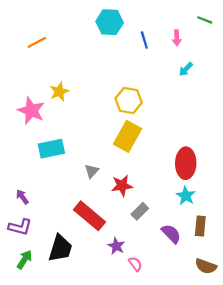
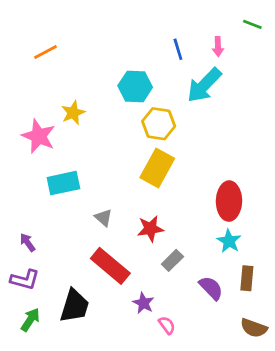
cyan hexagon: (110, 22) -> (135, 87), moved
cyan arrow: (186, 69) -> (204, 85), moved, size x2.0
gray triangle: (92, 171) -> (103, 218), moved, turned -32

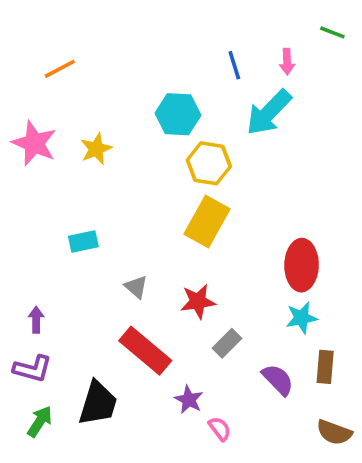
pink star: (39, 136) -> (34, 143), moved
cyan rectangle: (63, 183) -> (83, 241), size x0.7
cyan star: (229, 241) -> (302, 318), turned 30
purple arrow: (28, 242) -> (36, 320), turned 36

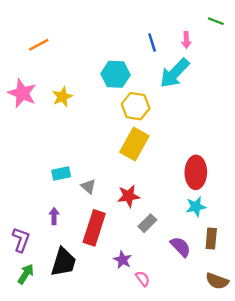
cyan rectangle: (83, 241) -> (61, 174), moved
purple arrow: (36, 320) -> (54, 216), moved
red rectangle: (145, 351) -> (94, 228), turned 68
purple L-shape: (32, 369) -> (21, 240), turned -85

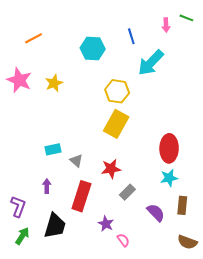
pink arrow: (186, 40) -> (166, 25), moved
cyan hexagon: (115, 74) -> (93, 48), moved

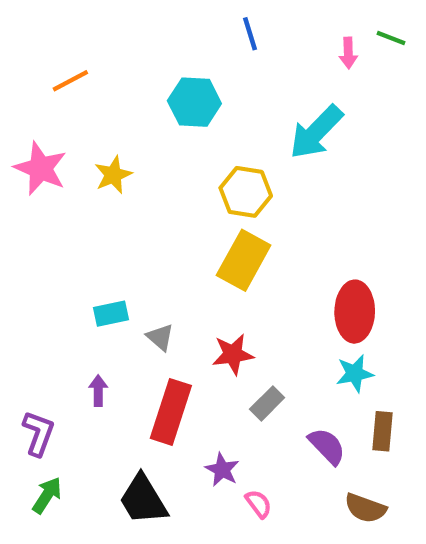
blue line: (131, 36) -> (250, 34), moved
black trapezoid: (55, 226) -> (143, 500), moved, turned 132
brown semicircle: (187, 242) -> (365, 508), moved

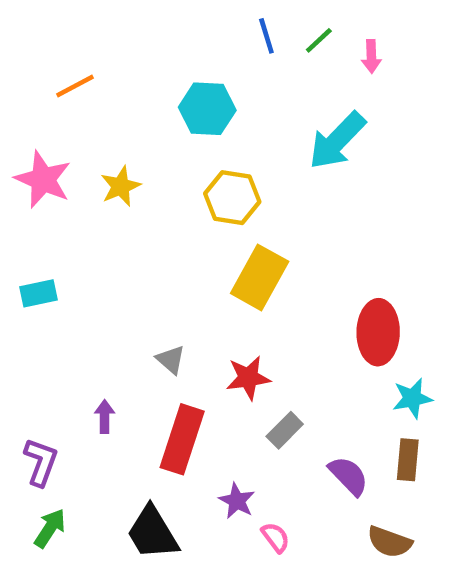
green line: (391, 38) -> (319, 40), moved, turned -64
yellow hexagon: (246, 192) -> (232, 198), moved
cyan rectangle: (111, 314) -> (39, 293), moved
cyan star: (355, 374) -> (412, 398), moved

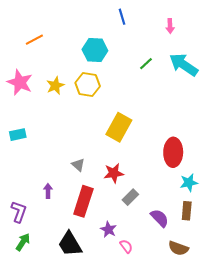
green line: (319, 40) -> (146, 64), moved
cyan arrow: (337, 141) -> (184, 65), moved, turned 80
yellow hexagon: (232, 198) -> (88, 84), moved

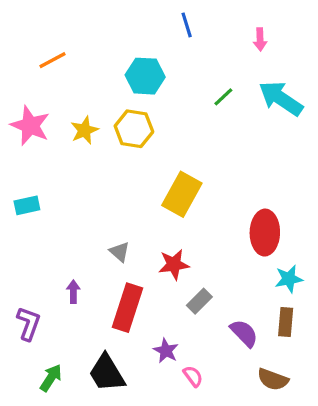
green arrow: (23, 242) -> (51, 378), moved

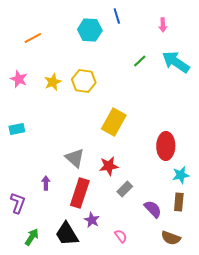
cyan hexagon: (145, 76) -> (90, 30), moved
pink star: (30, 126) -> (19, 79), size x0.7
gray triangle: (120, 252) -> (75, 158), size x1.5
purple star: (166, 351) -> (92, 220), moved

